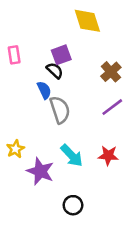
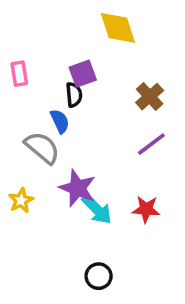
black semicircle: (55, 71) -> (74, 95), turned 42
gray semicircle: (60, 110) -> (42, 148), moved, turned -32
purple star: (40, 171) -> (77, 188), moved

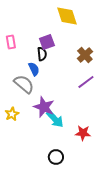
red star: (146, 209) -> (83, 133), moved

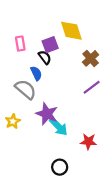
yellow diamond: (67, 16) -> (71, 31), moved
pink rectangle: (11, 42) -> (20, 44), moved
black semicircle: (42, 54) -> (45, 57), turned -32

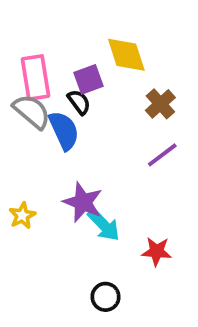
pink rectangle: (20, 44) -> (36, 77), size x1.6
blue semicircle: (36, 73) -> (64, 130), size x1.5
gray semicircle: (26, 89) -> (32, 111), moved

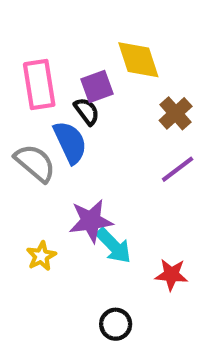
gray semicircle: (32, 111) -> (35, 163), moved
purple star: (83, 202) -> (91, 221), turned -30
yellow star: (22, 216) -> (41, 256), moved

